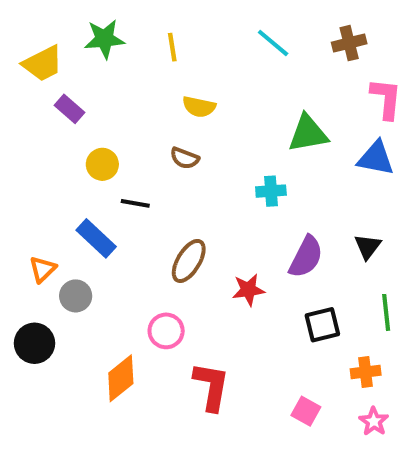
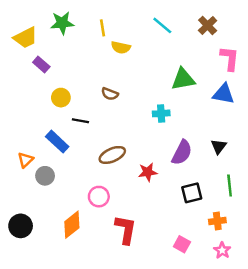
brown cross: (349, 43) -> (208, 25), turned -30
yellow semicircle: (199, 107) -> (121, 47), moved
brown ellipse: (189, 261) -> (112, 155), turned 35
black circle: (34, 343) -> (21, 226), moved

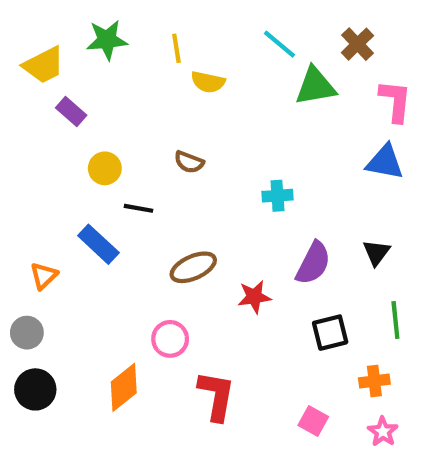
green triangle: (183, 79) -> (315, 86), moved
gray circle: (45, 176) -> (27, 333), moved

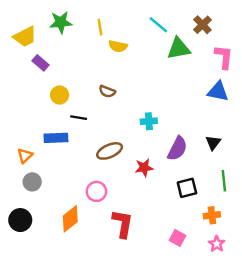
cyan cross: (277, 196) -> (149, 121), moved
blue rectangle: (98, 244) -> (56, 138), turned -45
gray circle: (27, 333) -> (32, 182), moved

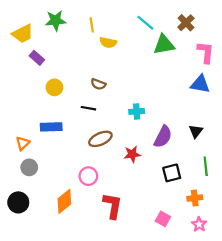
black line: (79, 118) -> (88, 108), moved

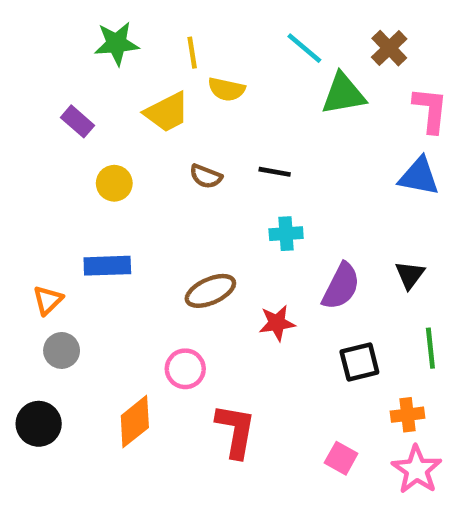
yellow trapezoid: (23, 34) -> (167, 112), moved
black line: (88, 108) -> (275, 172), moved
pink star: (199, 224) -> (417, 470), size x1.5

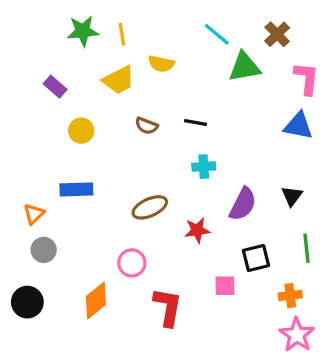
yellow line: (192, 53) -> (122, 34), moved
pink square: (341, 458) -> (225, 286), moved, turned -30

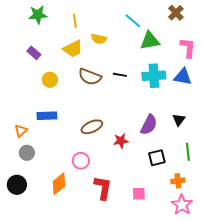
green star: (83, 31) -> (38, 15), moved
brown cross: (277, 34) -> (176, 13), moved
brown semicircle: (147, 126) -> (90, 77), size x1.6
cyan cross: (204, 167) -> (154, 76), moved, size x1.6
pink square: (225, 286) -> (139, 194), moved

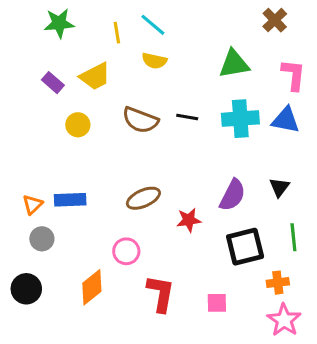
cyan line: (133, 21) -> (153, 25), moved
yellow trapezoid: (73, 49) -> (95, 76), moved
blue rectangle: (47, 116) -> (70, 200), moved
black square: (157, 158) -> (245, 247), size x1.4

